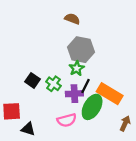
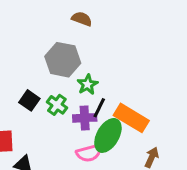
gray hexagon: (81, 50) -> (63, 60), moved
pink semicircle: (67, 120) -> (89, 153), moved

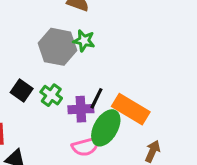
green star: (88, 84) -> (84, 41), moved, turned -30

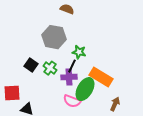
green star: (84, 41) -> (79, 52), moved
black line: (96, 98) -> (72, 66), moved
pink semicircle: (86, 147) -> (72, 101), turned 36

